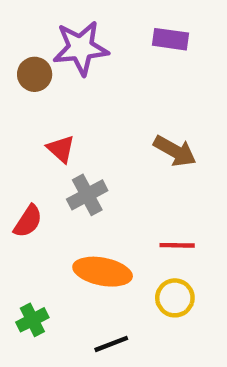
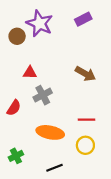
purple rectangle: (171, 39) -> (83, 19), turned -35
purple star: (81, 48) -> (39, 23), turned 30
red triangle: (61, 149) -> (30, 73), turned -40

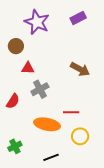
brown circle: (17, 36) -> (16, 46), moved
red line: (86, 120) -> (71, 112), moved

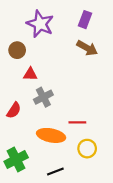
purple rectangle: (78, 18) -> (85, 20), turned -42
brown arrow: (80, 69) -> (87, 48), moved
green cross: (15, 146) -> (16, 160), size x1.5

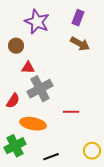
gray cross: (43, 97) -> (40, 89), size x1.4
orange ellipse: (51, 135) -> (33, 124), moved
yellow circle: (87, 149) -> (92, 151), moved

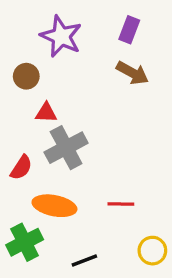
red line: (71, 112) -> (121, 204), moved

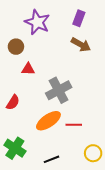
gray cross: (66, 148) -> (59, 90), moved
orange ellipse: (54, 206) -> (48, 121), moved, turned -45
green cross: (25, 242) -> (15, 148), turned -30

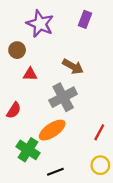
brown arrow: (81, 45) -> (73, 66), moved
red line: (74, 125) -> (99, 132), moved, turned -63
green cross: (15, 148) -> (28, 150), moved

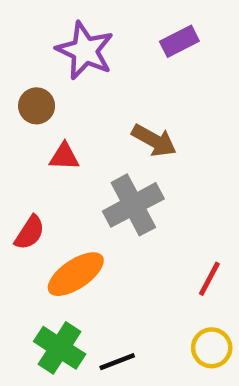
purple rectangle: (85, 19) -> (179, 41), turned 42
orange ellipse: (52, 130) -> (76, 274), moved
green cross: (28, 150) -> (60, 348), moved

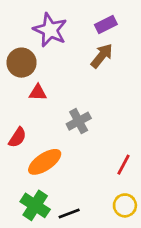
brown circle: (37, 106) -> (22, 63), size x1.4
brown arrow: (154, 140) -> (102, 56), moved, turned -80
gray cross: (133, 205) -> (79, 121), size x0.7

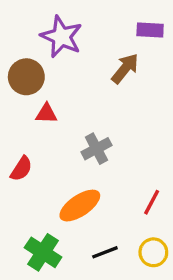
purple rectangle: (106, 24) -> (150, 30), moved, turned 30
orange ellipse: (45, 162) -> (80, 206), moved
black line: (69, 214) -> (105, 252), moved

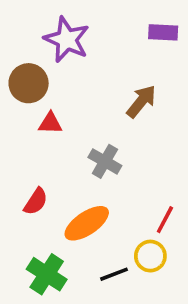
brown arrow: (125, 68) -> (141, 101), moved
gray cross: (97, 149) -> (105, 161), turned -32
red semicircle: (21, 169) -> (36, 201), moved
yellow circle: (153, 252) -> (150, 256), moved

